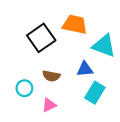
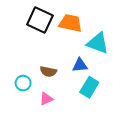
black square: (41, 38) -> (40, 20), moved, turned -30

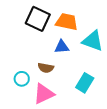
blue triangle: (80, 65) -> (62, 47), moved
pink triangle: (46, 99) -> (44, 94), size x1.6

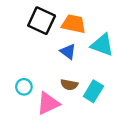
blue triangle: (62, 47) -> (68, 52), turned 42
brown semicircle: (46, 68) -> (69, 85), moved

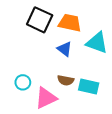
cyan rectangle: (93, 91) -> (89, 87), turned 72

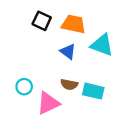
black square: (40, 20) -> (42, 21), size x0.7

